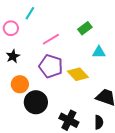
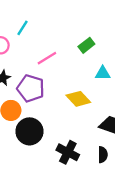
purple pentagon: (51, 66) -> (31, 88), moved

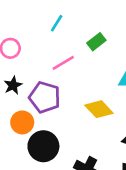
cyan line: (23, 28) -> (57, 23), moved
green rectangle: (86, 45) -> (96, 42), moved

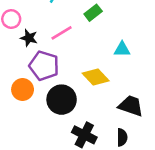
black star: (13, 85) -> (29, 38), moved, turned -30
black circle: (43, 146) -> (62, 100), moved

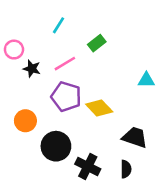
cyan triangle: (122, 49) -> (146, 80), moved
purple pentagon: (44, 66) -> (66, 97), moved
black circle: (62, 100) -> (56, 146), moved

